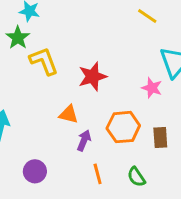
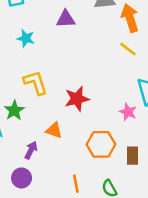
green star: (18, 38) -> (14, 110), moved
purple arrow: (84, 140) -> (31, 150), moved

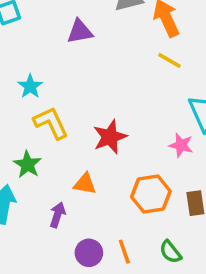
cyan star: (26, 38) -> (30, 86), moved, turned 30
purple circle: (22, 178) -> (89, 253), moved

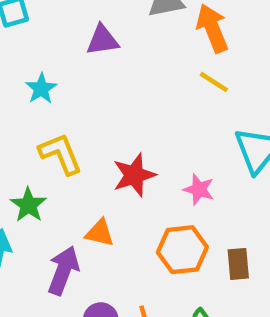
cyan star: (30, 86) -> (41, 89), moved
pink star: (181, 145) -> (199, 189), moved
purple arrow: (58, 215) -> (63, 270), size x1.5

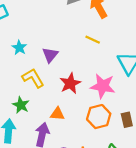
purple triangle: (102, 40) -> (50, 55), moved, turned -35
yellow line: (214, 82) -> (93, 40), moved
pink star: (199, 189) -> (103, 86), size x1.6

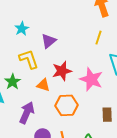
yellow line: (93, 40) -> (99, 38), moved, turned 72
orange triangle: (57, 114) -> (43, 85), moved
orange hexagon: (99, 117) -> (67, 105), moved

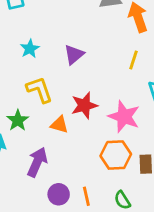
purple triangle: (49, 41) -> (74, 54), moved
orange hexagon: (67, 105) -> (116, 155), moved

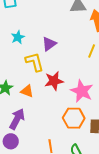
yellow L-shape: (39, 90) -> (34, 62), moved
orange triangle: (59, 125) -> (27, 91), moved
purple circle: (59, 194) -> (11, 141), moved

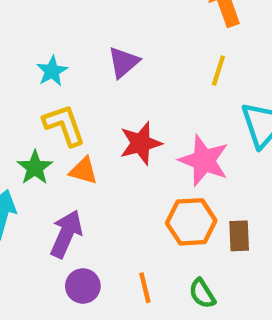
cyan star: (18, 37) -> (52, 71), moved
yellow L-shape: (34, 62) -> (64, 125), moved
purple circle: (11, 141) -> (83, 286), moved

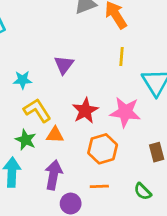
cyan star: (52, 71) -> (22, 80), turned -30
orange hexagon: (191, 222) -> (103, 149), moved
orange line: (145, 288) -> (99, 186), moved, turned -66

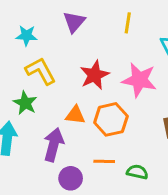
yellow line: (121, 56) -> (128, 23), moved
orange triangle: (55, 135) -> (75, 115), moved
green semicircle: (143, 191) -> (137, 172), moved, turned 144

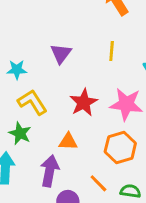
orange hexagon: (111, 119) -> (120, 148), moved
orange line: (104, 161) -> (98, 183), turned 48

